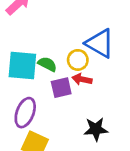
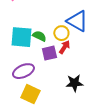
red arrow: (82, 79) -> (64, 47), turned 112
purple ellipse: (25, 113) -> (23, 71), turned 45

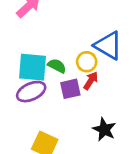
purple ellipse: (23, 71) -> (31, 92), moved
black star: (74, 83) -> (104, 129), turned 30

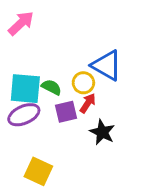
black star: (104, 129) -> (102, 132), moved

